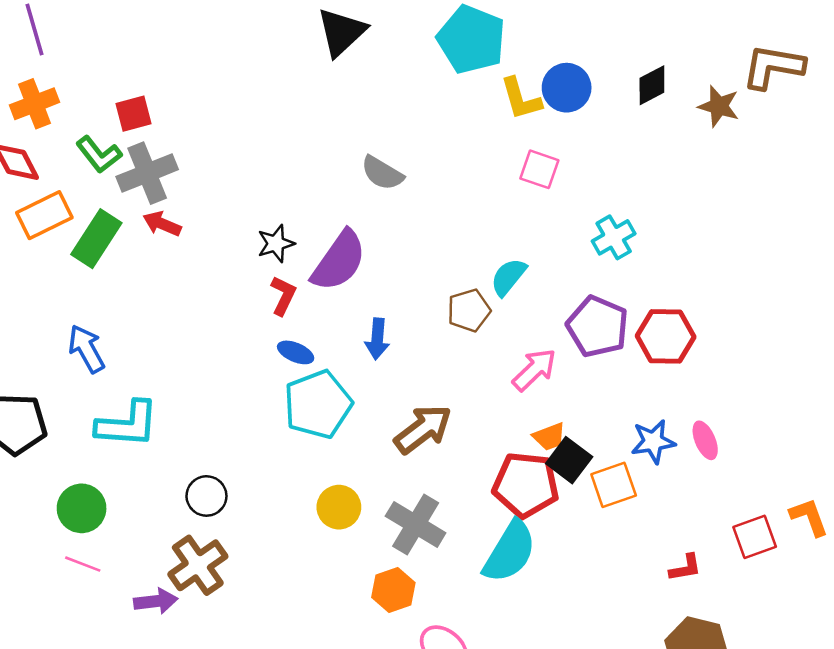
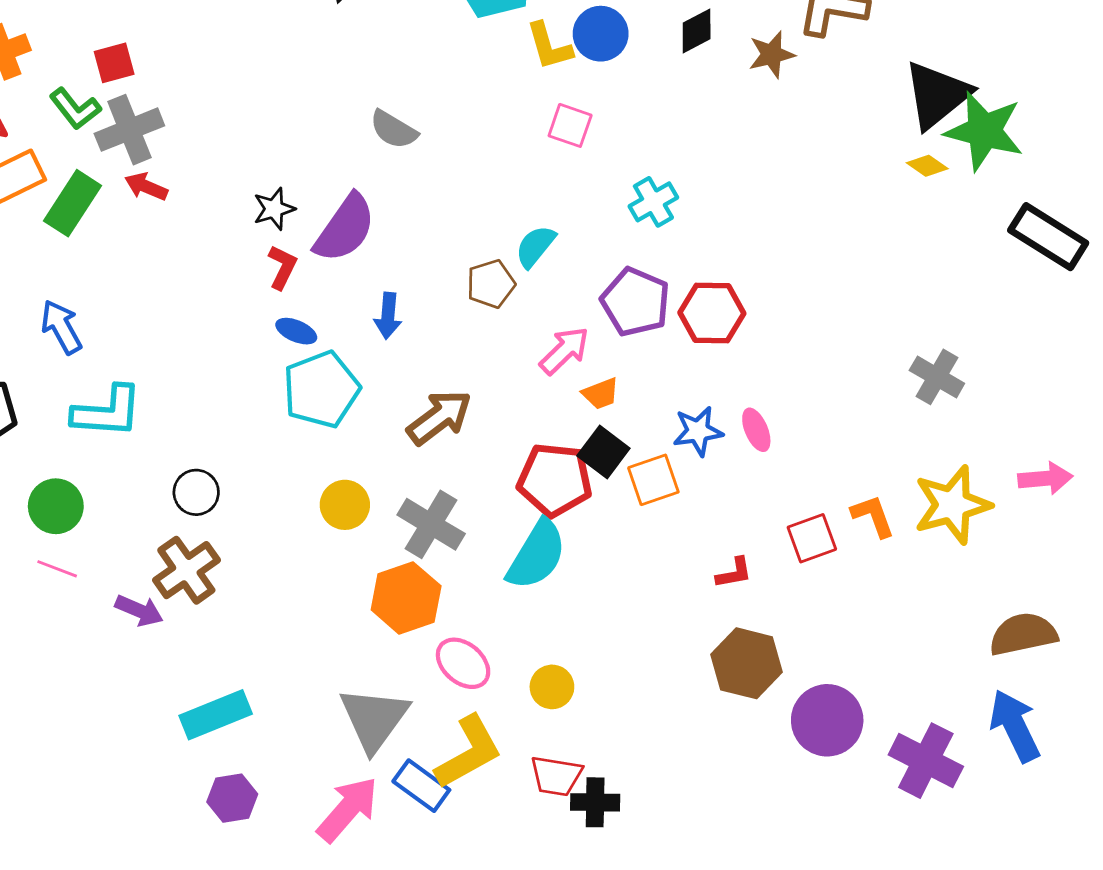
brown star: (719, 106) -> (772, 55), turned -30
orange trapezoid: (549, 437) -> (601, 394), moved
orange hexagon: (393, 590) -> (406, 598), size x1.4
purple arrow: (156, 601) -> (139, 610), turned 30

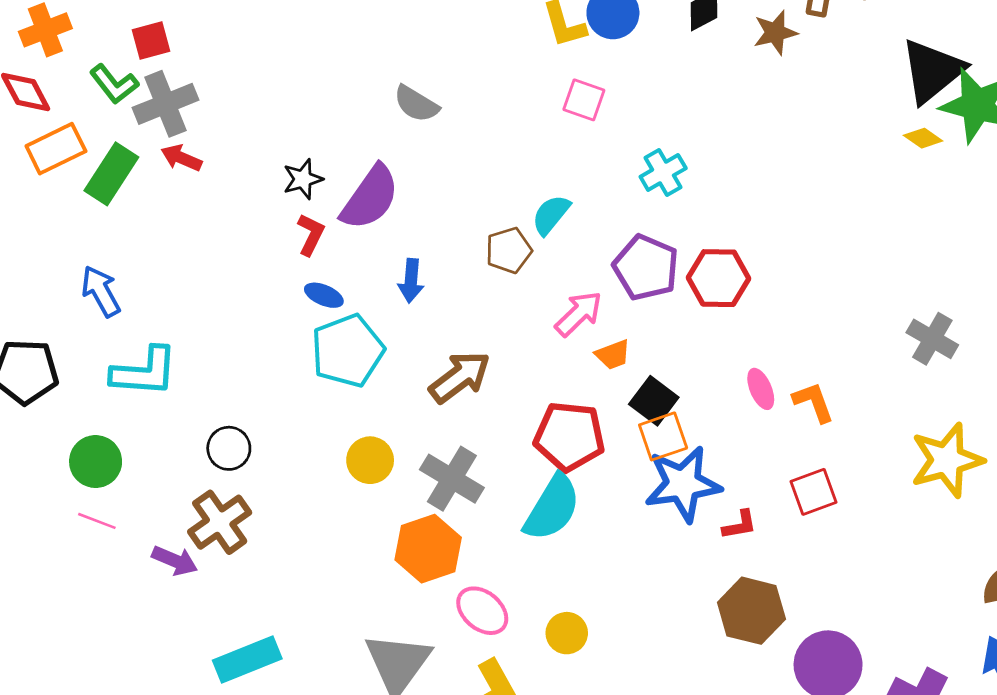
blue star: (698, 431) -> (683, 484), moved, size x1.6
black square: (603, 452) -> (654, 401), moved
orange L-shape: (873, 516) -> (814, 402), moved

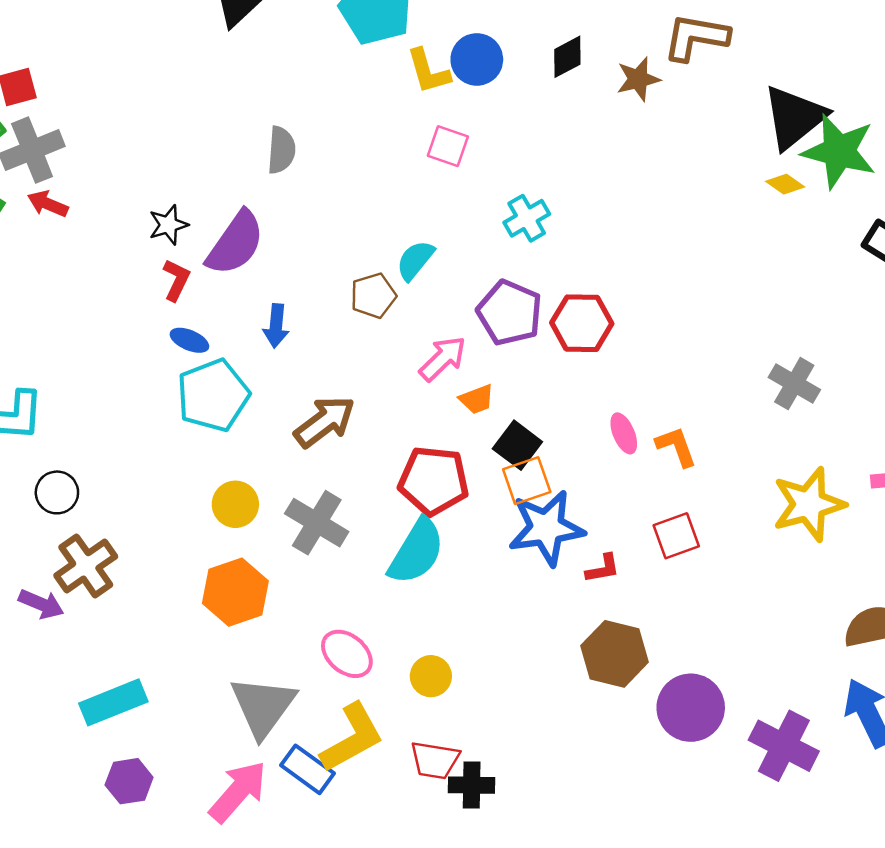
gray semicircle: (416, 104) -> (281, 150), turned -117
black circle: (229, 448) -> (57, 492), moved
orange hexagon: (428, 549) -> (235, 592), moved

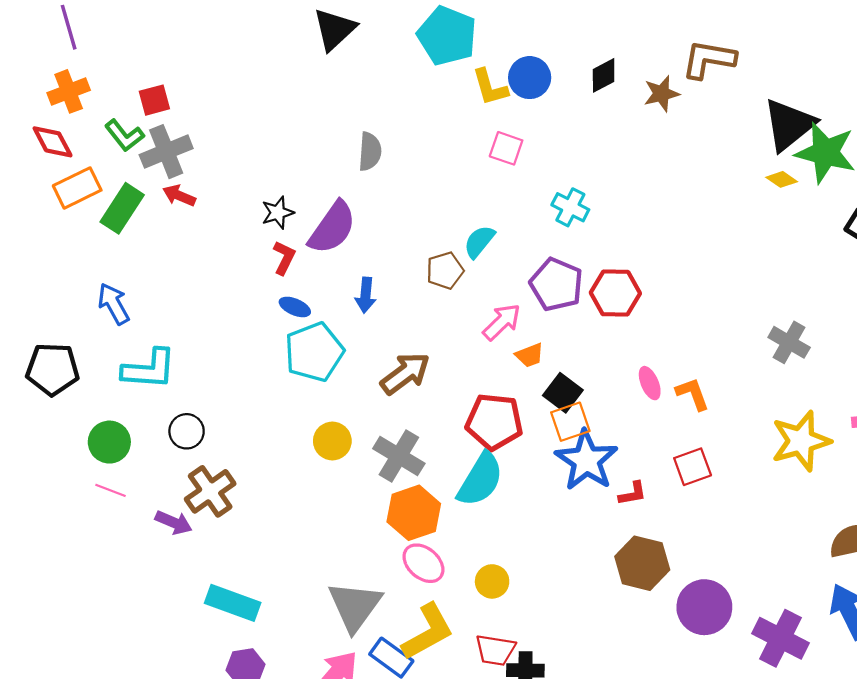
cyan cross: (527, 218) -> (570, 207), turned -33
blue star: (546, 528) -> (586, 460), turned -30
orange hexagon: (235, 592) -> (414, 513), moved
cyan rectangle: (113, 702) -> (233, 603), turned 42

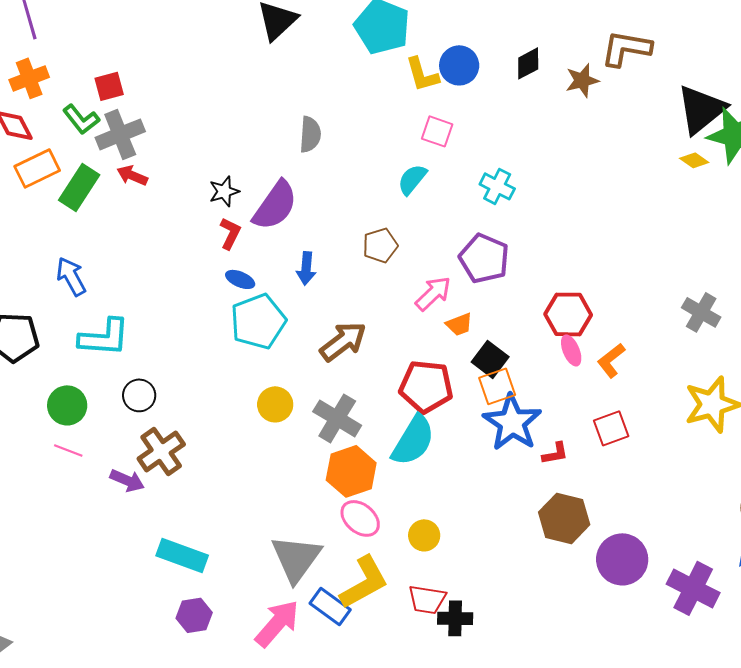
cyan semicircle: (479, 242) -> (412, 179), moved
red hexagon: (615, 293) -> (568, 314), moved
orange L-shape: (693, 394) -> (611, 360), turned -108

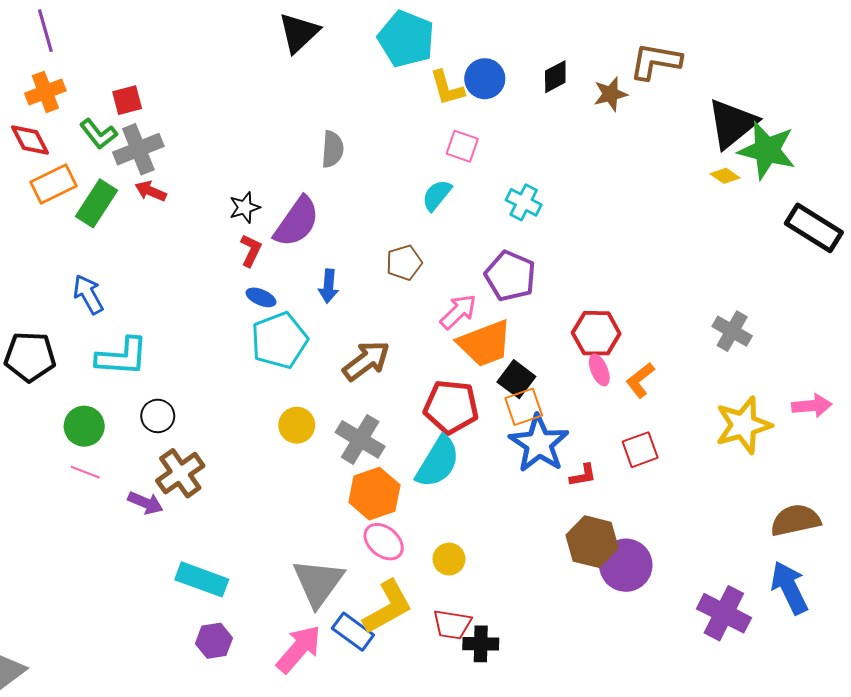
orange trapezoid: (459, 324) -> (485, 343), size x2.0
purple circle: (622, 559) -> (626, 565), moved

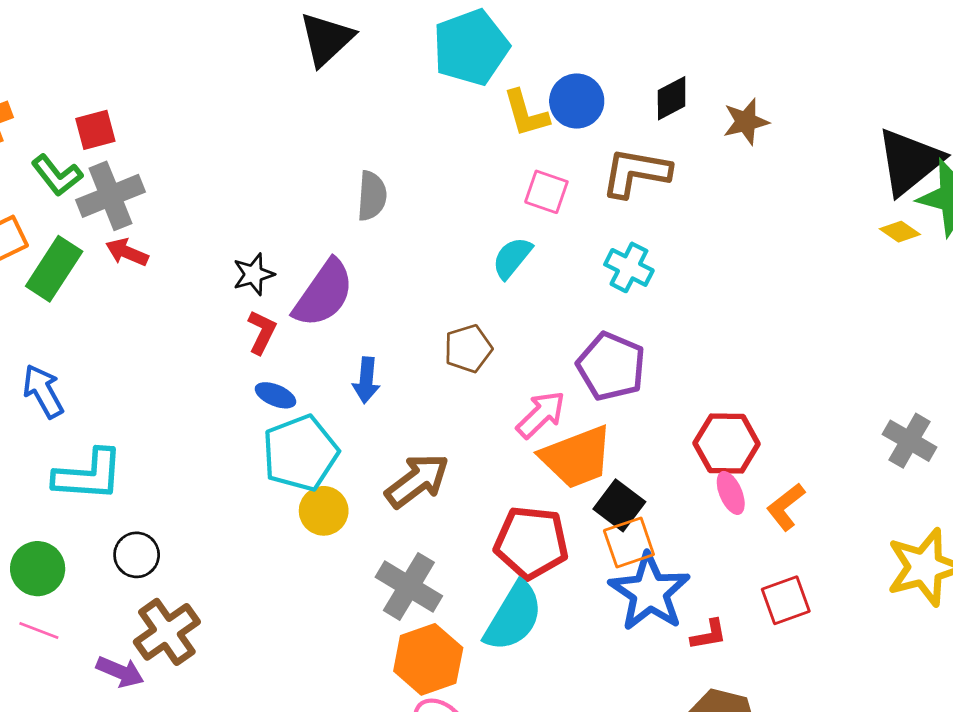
cyan pentagon: (406, 39) -> (471, 47), turned 30
brown L-shape: (655, 61) -> (636, 173), moved
yellow circle: (297, 425) -> (324, 511), moved

